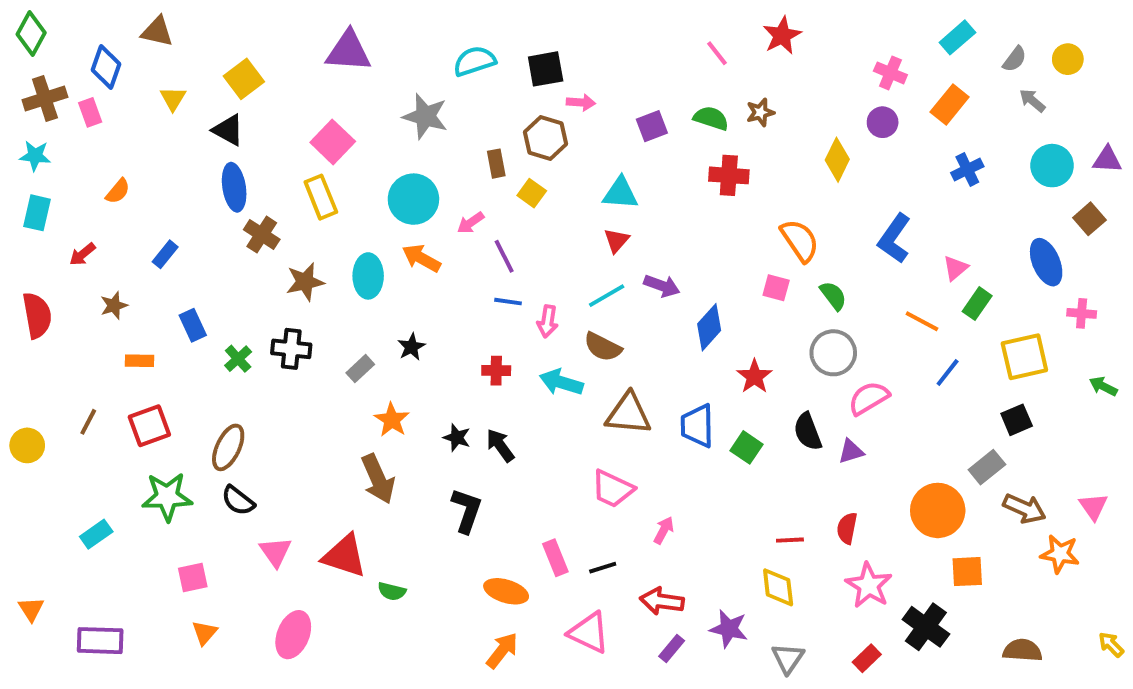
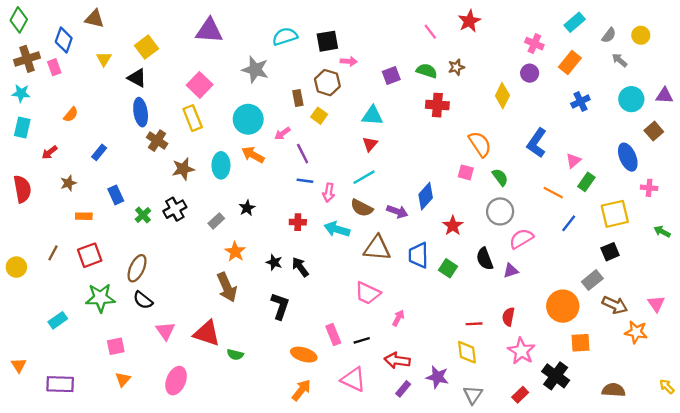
purple arrow: (662, 286) -> (397, 211), moved
black cross: (291, 349) -> (175, 209), turned -35

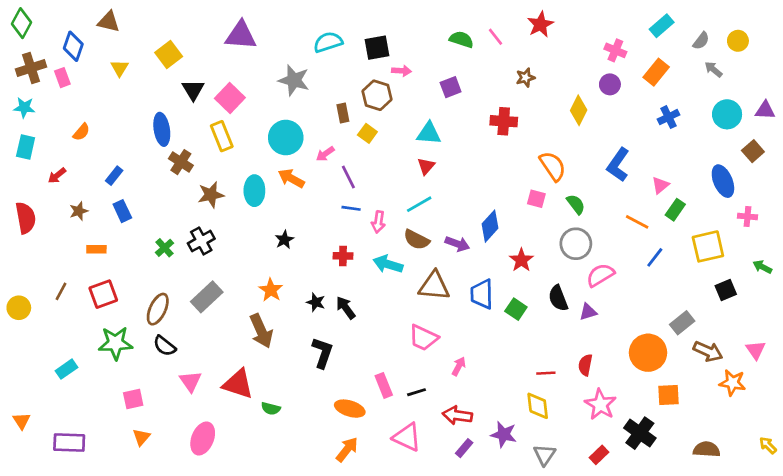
green semicircle: (427, 71) -> (461, 39), moved
black triangle: (137, 78) -> (193, 90), moved, turned 30
blue rectangle: (116, 195) -> (122, 211), moved
gray rectangle: (216, 221) -> (207, 297), moved, size x1.6
black square: (610, 252) -> (726, 290), moved

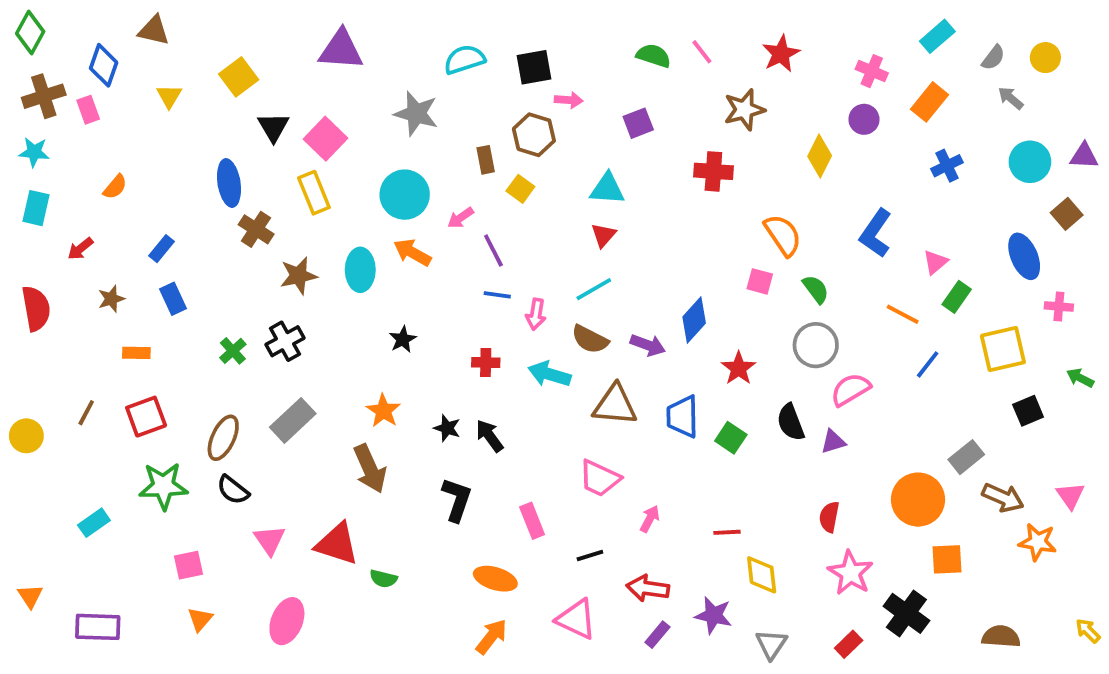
red star: (540, 24) -> (781, 54), moved
brown star: (525, 78) -> (744, 110), size x1.5
red line: (546, 373) -> (727, 532), moved
pink rectangle: (384, 385) -> (532, 521), moved

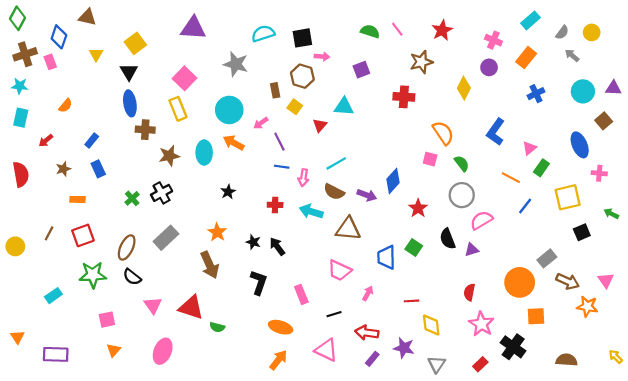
black triangle: (273, 127) -> (129, 72), moved
brown cross: (256, 229) -> (145, 130), turned -30
red triangle: (603, 235) -> (320, 125), moved
blue trapezoid: (683, 417) -> (386, 257), moved

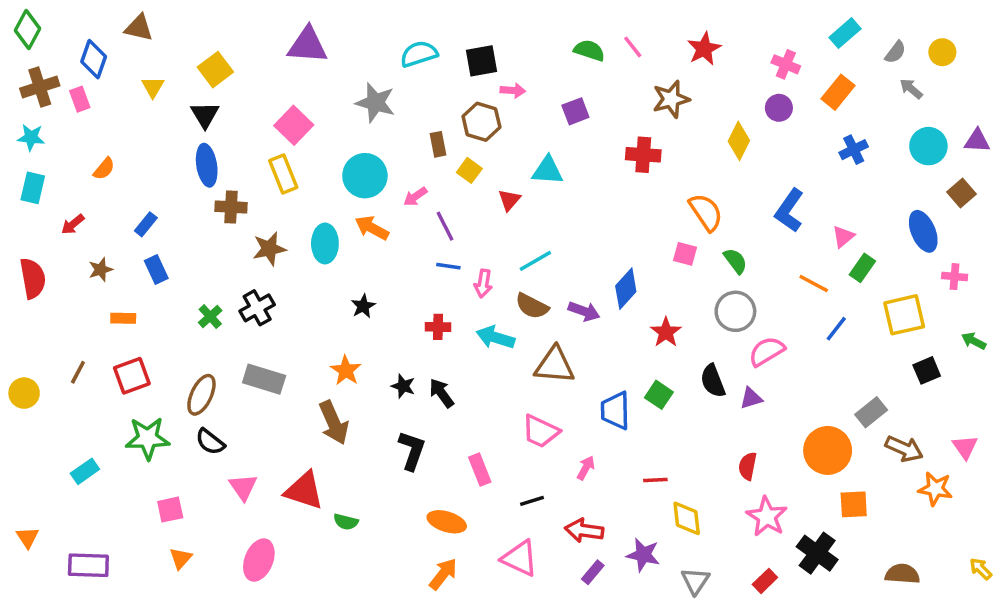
gray rectangle: (166, 238) -> (264, 379), turned 60

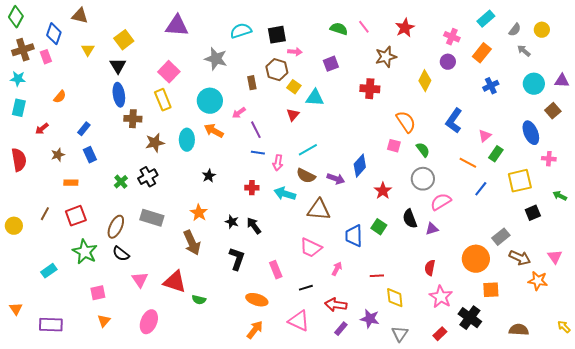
yellow square: (469, 170) -> (294, 87), moved
green star: (148, 438) -> (85, 252), turned 30

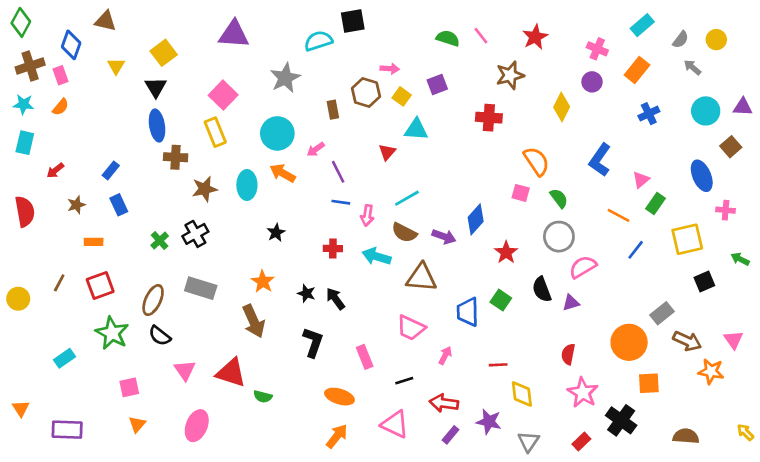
black square: (277, 35) -> (353, 21), moved
gray star: (216, 59) -> (285, 78), turned 30
yellow square: (294, 87) -> (402, 96), moved
orange semicircle: (60, 97) -> (61, 107), moved

